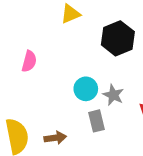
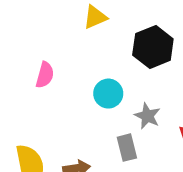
cyan circle: (86, 89) -> (108, 94), moved

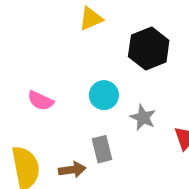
pink semicircle: (45, 75) -> (40, 101), moved, turned 100
gray rectangle: (127, 148) -> (102, 149), moved

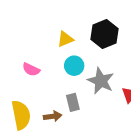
yellow triangle: (91, 19) -> (65, 39), moved
gray star: (143, 117) -> (101, 81), size x1.5

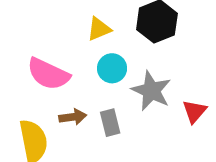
pink semicircle: (31, 69) -> (48, 74), size x1.6
brown arrow: (53, 116) -> (73, 117), moved

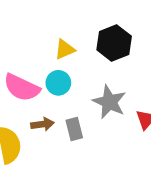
cyan circle: (112, 68) -> (58, 83), moved

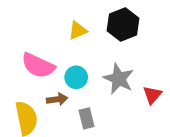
cyan circle: (58, 83) -> (76, 77), moved
gray rectangle: (74, 129) -> (86, 118), moved

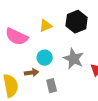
pink semicircle: (38, 66) -> (17, 37), moved

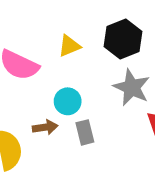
gray star: (74, 59) -> (132, 87), moved
gray rectangle: (52, 86) -> (85, 132), moved

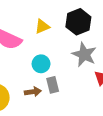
brown arrow: (45, 127) -> (33, 92), moved

